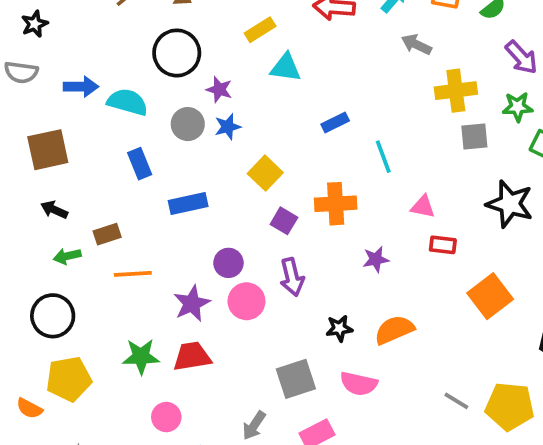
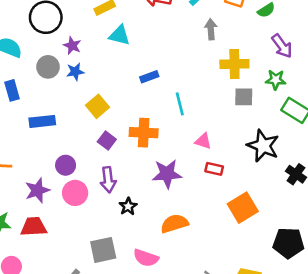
gray arrow: (416, 44) -> (211, 29), turned 54
purple star: (376, 259) -> (167, 174), size x1.6
black star: (339, 328) -> (128, 206), moved, turned -30

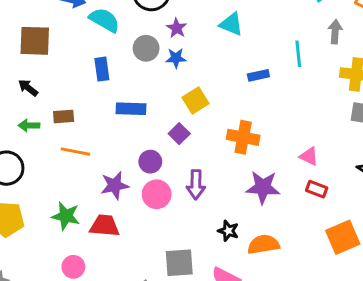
cyan line: (180, 104) -> (298, 54), moved
purple square: (107, 141) -> (179, 134), moved
black star: (128, 206) -> (228, 231), moved, turned -30

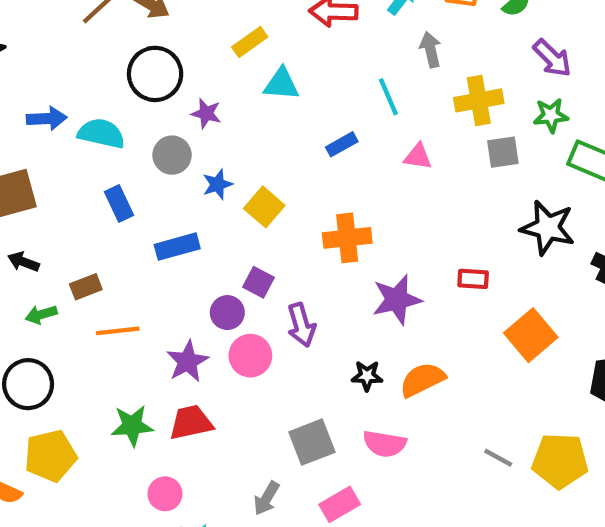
blue star: (176, 58) -> (217, 184), moved
purple square: (179, 134) -> (259, 282), moved
pink triangle: (309, 156) -> (418, 156), moved

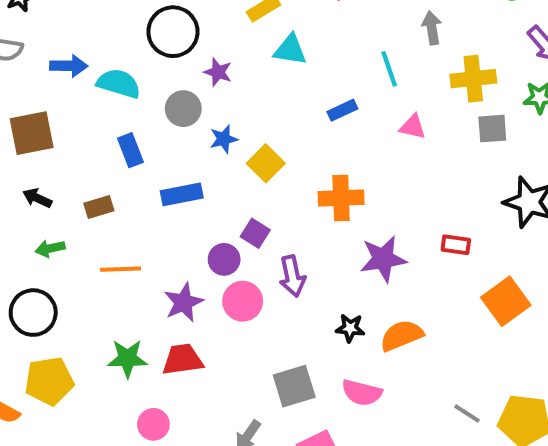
brown rectangle: (86, 287) -> (99, 207), moved

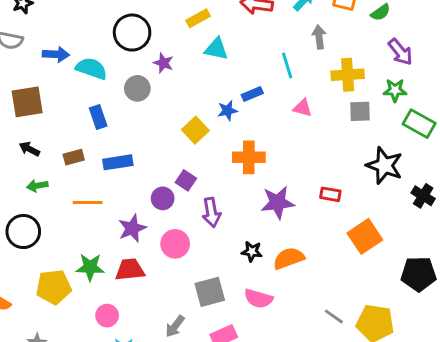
blue star: (224, 139) -> (228, 111), moved
blue rectangle: (182, 194) -> (118, 162), moved
pink circle: (243, 301) -> (175, 244), moved
yellow pentagon: (49, 381) -> (54, 287), moved

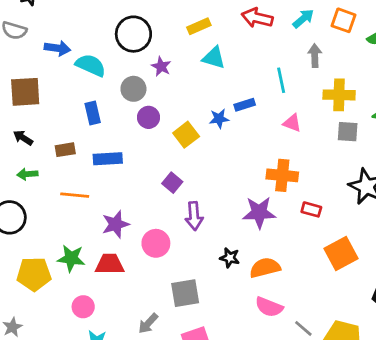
orange cross: (249, 157) -> (282, 175), moved
purple circle: (163, 198) -> (149, 117), moved
pink semicircle: (258, 298) -> (269, 307), moved

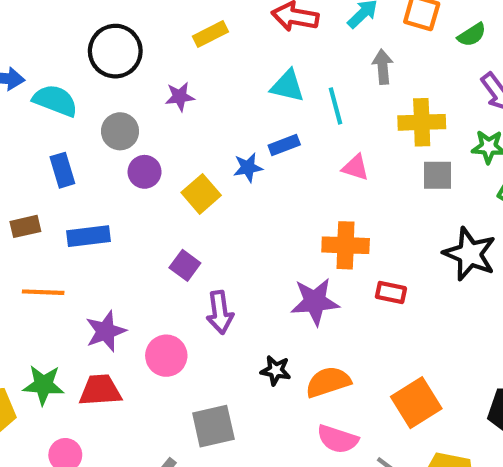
cyan triangle: (214, 58) -> (287, 86), moved
purple star: (161, 66) -> (180, 97), moved, turned -30
orange square: (341, 254) -> (416, 403), moved

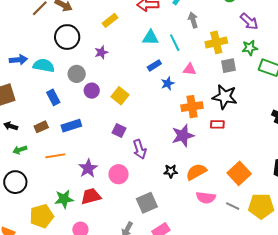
blue star: (248, 167) -> (168, 83), moved
black star: (470, 254) -> (225, 97), moved

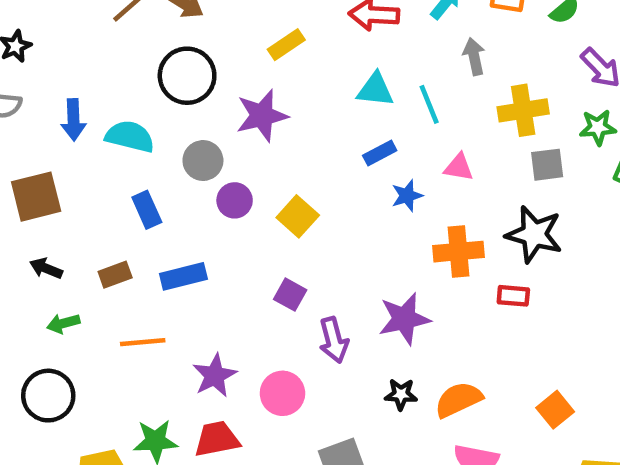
purple star: (101, 52) -> (262, 116), size x1.6
blue arrow: (18, 60) -> (73, 120), turned 90
purple star: (183, 136) -> (404, 319), moved
orange square: (239, 173) -> (555, 410), size x0.7

